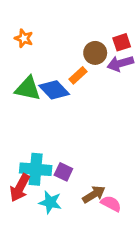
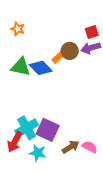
brown circle: (95, 53) -> (70, 51), moved
cyan cross: (36, 169) -> (27, 128), turned -35
purple square: (63, 172) -> (48, 130), size x1.6
pink semicircle: (111, 204) -> (90, 147), moved

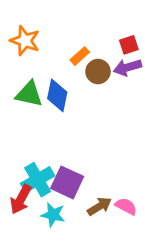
orange star: (18, 29) -> (25, 41), size x1.5
orange rectangle: (59, 57) -> (80, 56), moved
blue diamond: (41, 68) -> (57, 95), turned 55

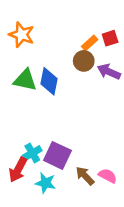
orange rectangle: (80, 56) -> (90, 43), moved
purple arrow: (127, 67) -> (109, 72), moved, turned 40
cyan cross: (38, 180) -> (32, 153), size x0.7
brown arrow: (99, 206) -> (85, 176), turned -102

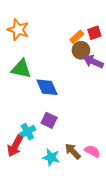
brown circle: (84, 61) -> (81, 50), moved
blue diamond: (49, 81) -> (47, 87), moved, turned -35
purple square: (57, 155) -> (49, 120), moved, size x0.7
cyan star: (45, 183) -> (51, 157), moved

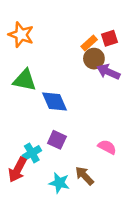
pink semicircle: (92, 151) -> (107, 147), moved

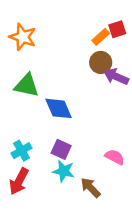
red square: (109, 38) -> (117, 29), moved
orange rectangle: (89, 43) -> (101, 37), moved
cyan cross: (32, 153) -> (21, 151), moved
cyan star: (59, 183) -> (64, 171), moved

